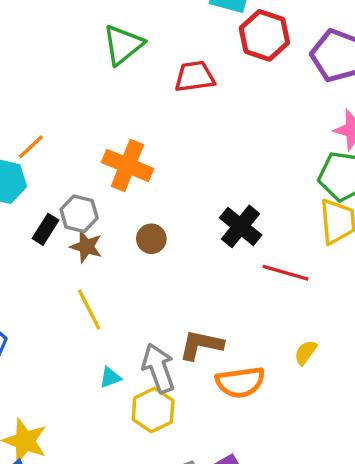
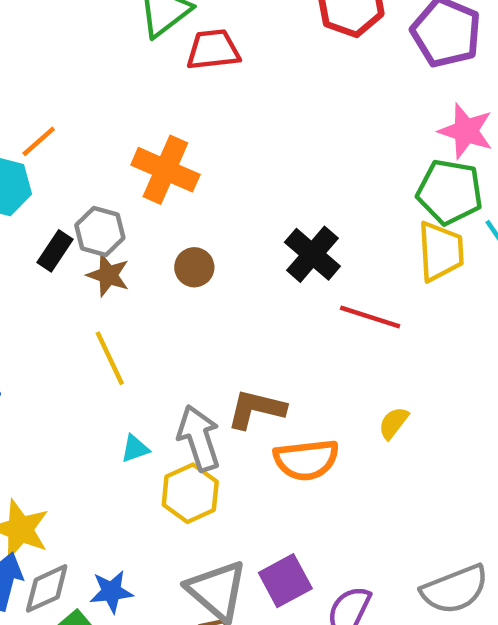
red trapezoid: (195, 77) -> (213, 50), moved

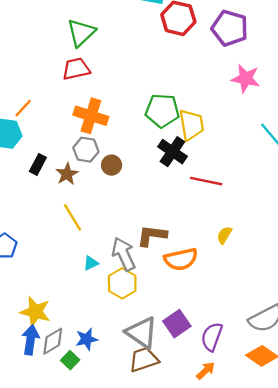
red trapezoid: (213, 50) -> (76, 69), moved
green pentagon: (450, 192) -> (162, 111), moved
gray hexagon: (100, 232) -> (86, 150), moved
yellow trapezoid: (441, 251) -> (191, 125), moved
brown star: (108, 275) -> (67, 174), turned 30

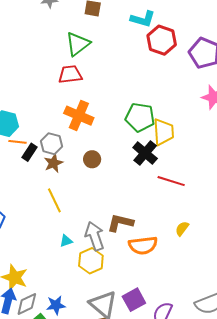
orange line: (23, 108) -> (18, 142), moved, turned 48
gray hexagon: (86, 150) -> (52, 144), moved

